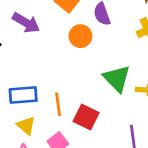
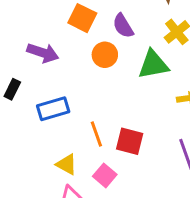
green triangle: (117, 78) -> (153, 65), moved, turned -44
blue rectangle: (23, 95) -> (53, 109), moved

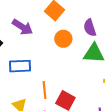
purple semicircle: (123, 26) -> (90, 28), moved

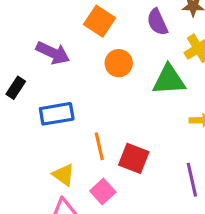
purple semicircle: (90, 28) -> (157, 22), moved

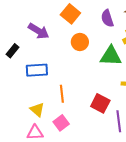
red square: (134, 158) -> (100, 103), moved

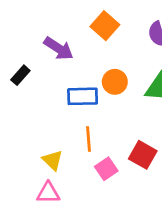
orange circle: (80, 42) -> (115, 82), moved
blue rectangle: (37, 70) -> (83, 96), moved
pink square: (61, 123) -> (106, 169), moved

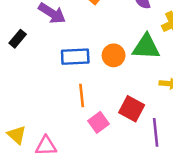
orange circle: (115, 82) -> (114, 55), moved
yellow triangle: (53, 160) -> (17, 135), moved

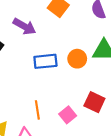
orange line: (82, 96) -> (37, 110), moved

